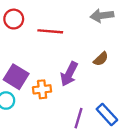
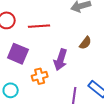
purple square: (16, 77) -> (18, 54), moved

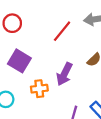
red line: (39, 26) -> (62, 31), moved, turned -55

